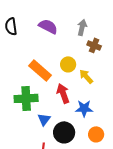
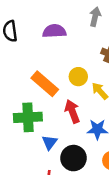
purple semicircle: (48, 26) -> (54, 31), turned -30
gray arrow: (82, 27) -> (95, 17), moved

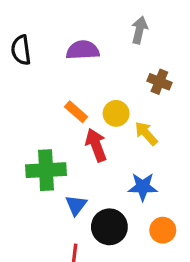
orange rectangle: (45, 84) -> (76, 112), moved, size x0.6
red arrow: (72, 111) -> (96, 145), moved

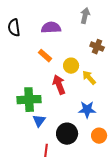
orange rectangle: (76, 112) -> (45, 56), moved
blue triangle: (76, 205) -> (39, 121), moved

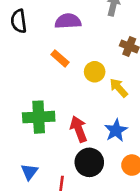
red arrow: (59, 85) -> (79, 129), moved
blue star: (87, 110) -> (116, 130), turned -30
blue triangle: (39, 121) -> (29, 172), moved

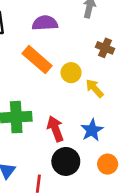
orange rectangle: (60, 58) -> (37, 60), size x1.6

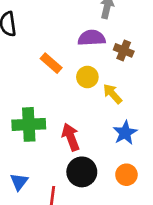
purple semicircle: (45, 23) -> (92, 38), moved
orange rectangle: (37, 60) -> (51, 63), size x0.7
blue star: (92, 130) -> (125, 133), moved

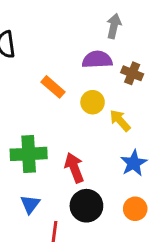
blue triangle: (19, 182) -> (30, 204), moved

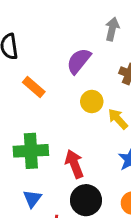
purple semicircle: (97, 60) -> (79, 61), moved, turned -48
orange rectangle: (53, 87) -> (34, 87), moved

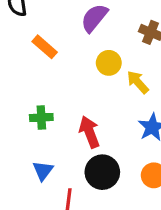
green cross: (31, 151) -> (41, 118), size x0.6

